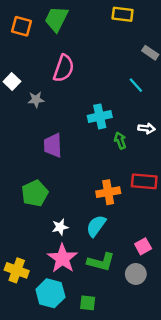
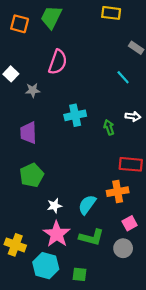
cyan cross: (100, 116) -> (75, 115), moved
purple trapezoid: (53, 145) -> (28, 133), moved
orange cross: (108, 192) -> (118, 192), moved

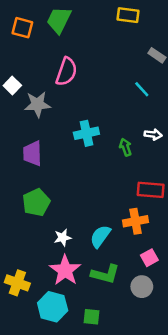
gray star: (33, 90) -> (37, 104), size x1.5

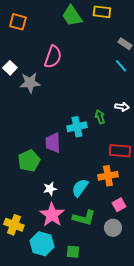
green trapezoid: (59, 20) -> (72, 16), moved, turned -60
cyan line: (142, 89) -> (121, 66), moved
cyan cross: (86, 133) -> (77, 127), moved
purple trapezoid: (32, 153) -> (53, 143), moved

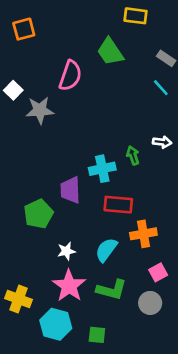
green trapezoid: (72, 16) -> (110, 52), moved
orange square: (18, 22) -> (24, 29), turned -30
red rectangle: (120, 151) -> (118, 205), moved

